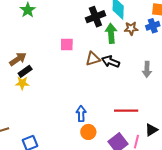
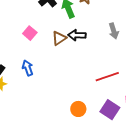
pink square: (67, 45) -> (30, 33), turned -32
blue arrow: (81, 114) -> (28, 68), moved

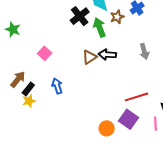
pink square: (30, 33) -> (45, 53), moved
purple square: (110, 110) -> (129, 119), moved

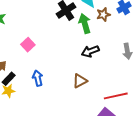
black arrow: (107, 55) -> (90, 51), turned -30
brown triangle: (89, 57) -> (80, 81), moved

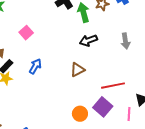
blue arrow: (38, 78) -> (35, 66), turned 42

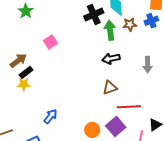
blue arrow: (35, 66) -> (50, 116), moved
brown triangle: (77, 70) -> (110, 88), moved

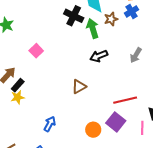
black cross: (94, 14) -> (74, 16), turned -30
gray arrow: (148, 65) -> (136, 55), turned 42
brown triangle: (110, 88) -> (79, 87), moved

